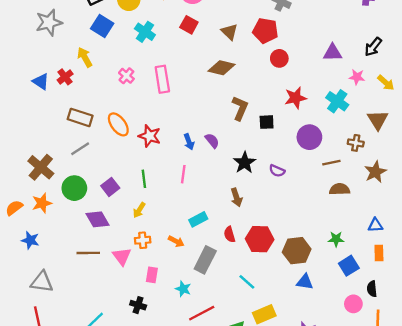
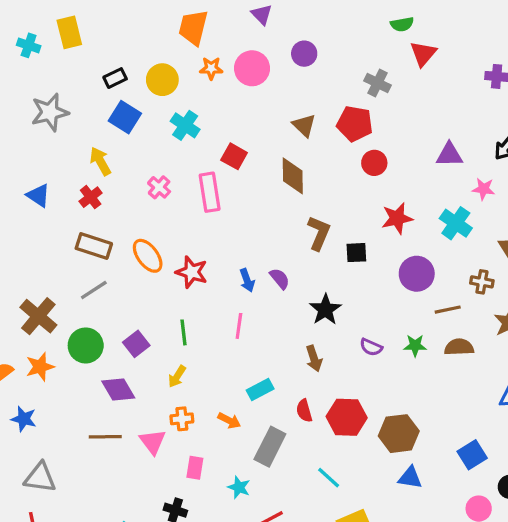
red square: (189, 25) -> (234, 156), moved
brown diamond: (221, 68) -> (293, 176), turned 76
red cross: (65, 77) -> (91, 197), moved
purple semicircle: (277, 171) -> (371, 347), moved
green star: (336, 239) -> (415, 345), moved

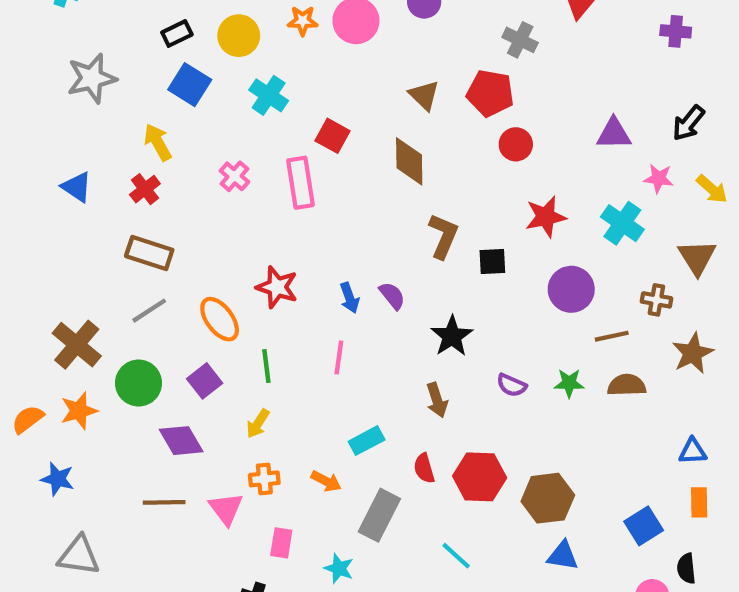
orange ellipse: (148, 256) -> (220, 319), moved

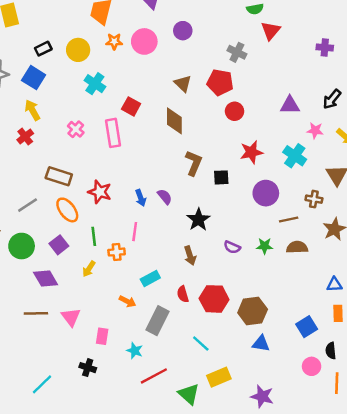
blue square: (190, 85) -> (34, 78), moved
brown rectangle: (149, 253) -> (59, 176), moved
orange cross: (264, 479) -> (117, 252), moved

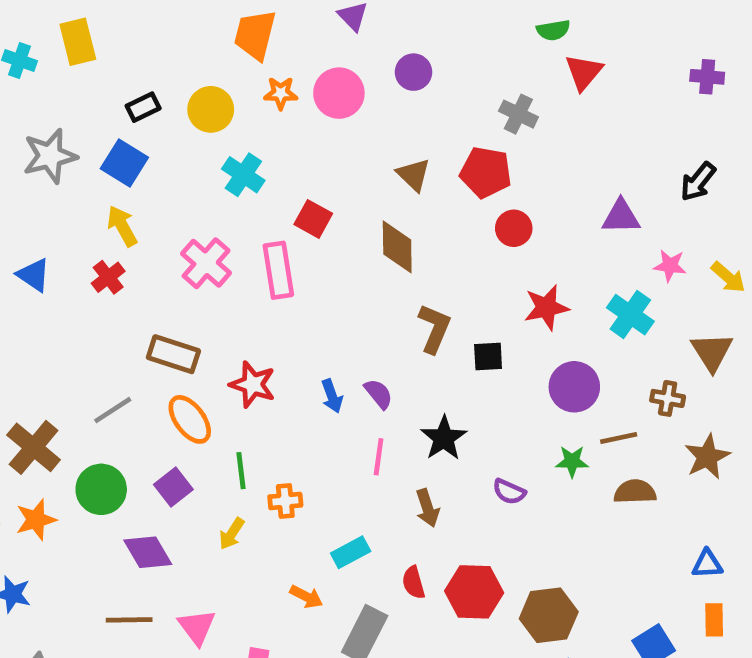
purple cross: (325, 47) -> (707, 77), moved
black arrow: (332, 99) -> (698, 182), moved
pink cross: (76, 129) -> (206, 263), size x1.5
pink line: (135, 232) -> (379, 457), moved
green star: (265, 246) -> (572, 461), moved

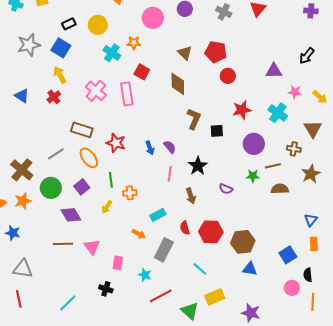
orange star: (281, 93) -> (134, 43), moved
gray cross: (518, 114) -> (224, 12), moved
blue triangle: (707, 564) -> (311, 220), turned -48

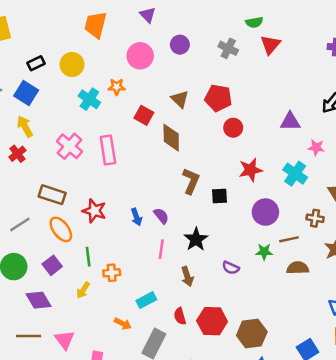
red square: (142, 72) -> (144, 115), moved

